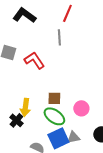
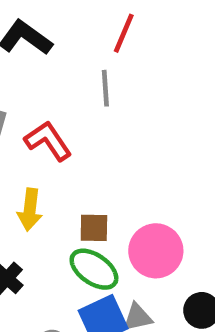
yellow arrow: (25, 107) -> (30, 210), moved
pink circle: (81, 108) -> (156, 251), size x1.5

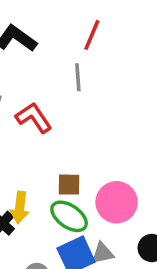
yellow arrow: (30, 210) -> (20, 207), moved

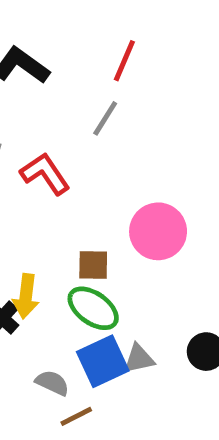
gray line: (78, 77) -> (105, 118), turned 36
pink circle: (117, 202) -> (158, 231), moved

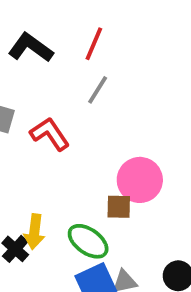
red line: (124, 61) -> (94, 44), moved
brown square: (93, 265) -> (119, 207), moved

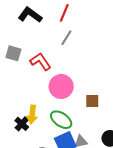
pink circle: (140, 180) -> (61, 86), moved
brown square: (119, 207) -> (92, 101), moved

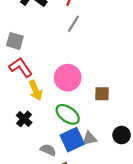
red L-shape: (40, 62) -> (21, 67), moved
yellow arrow: (32, 114) -> (36, 90), moved, turned -30

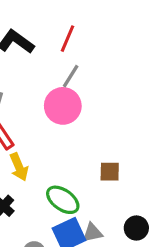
pink circle: (68, 78) -> (63, 106), moved

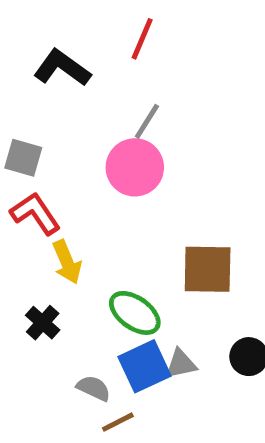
red line: (67, 39) -> (142, 39), moved
brown square: (110, 172) -> (208, 269), size x1.6

